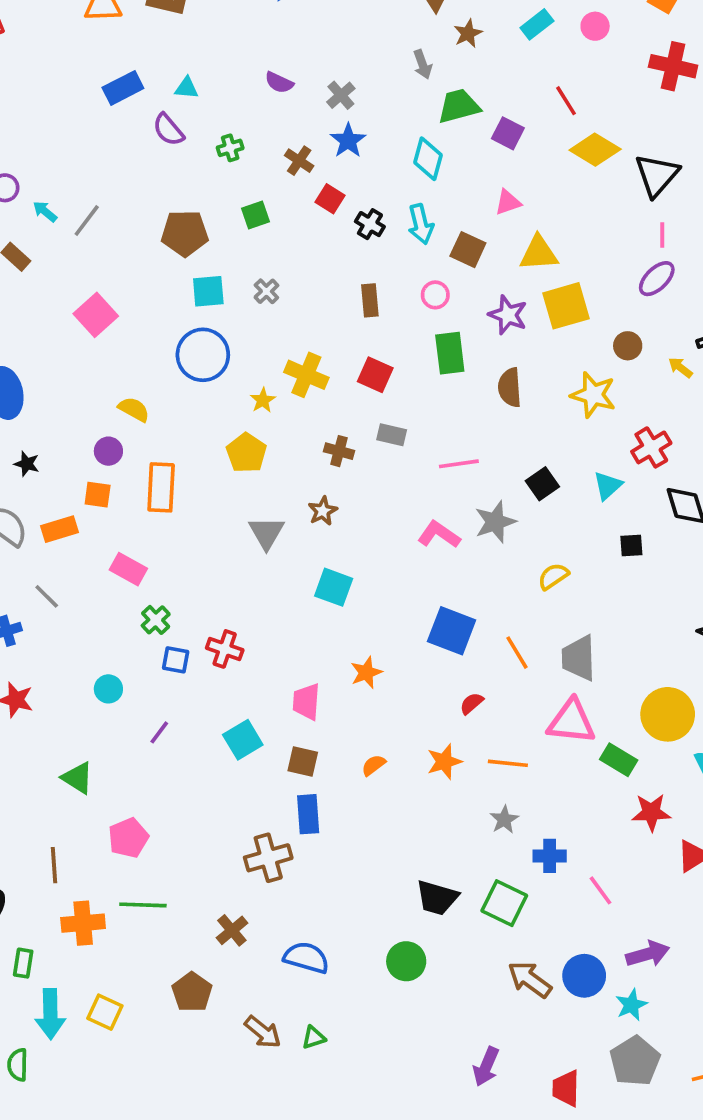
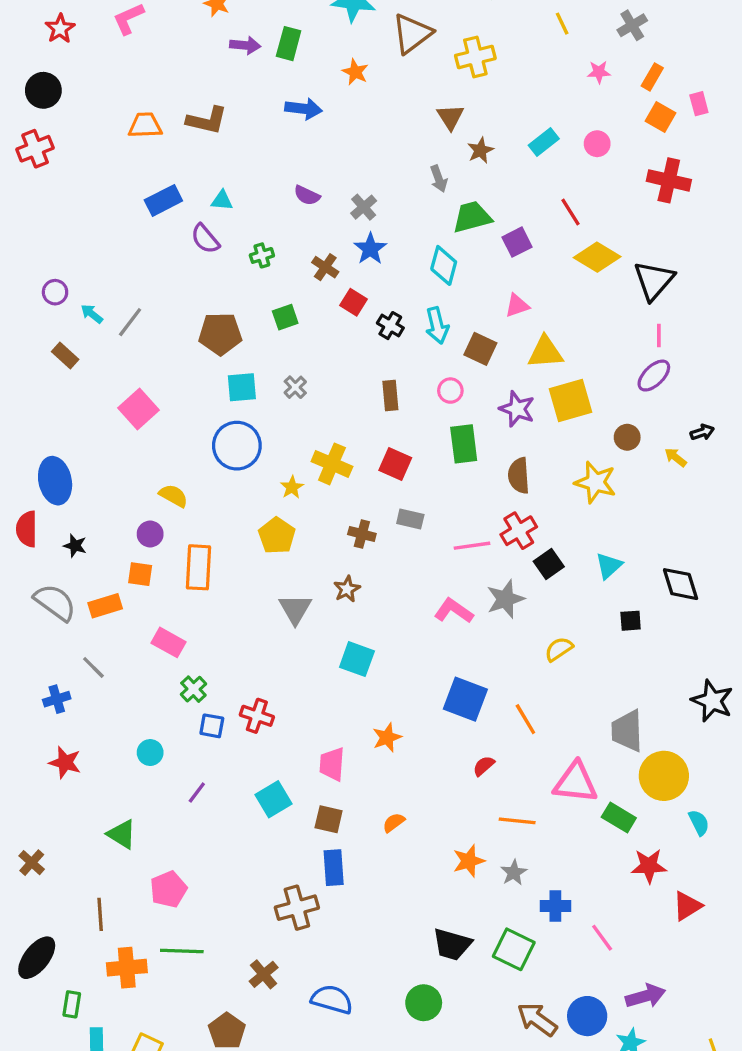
purple square: (508, 133) -> (517, 242), turned 36
red cross: (651, 447) -> (519, 531), moved
gray trapezoid: (579, 658) -> (627, 731), moved
orange star: (444, 762) -> (469, 861), moved

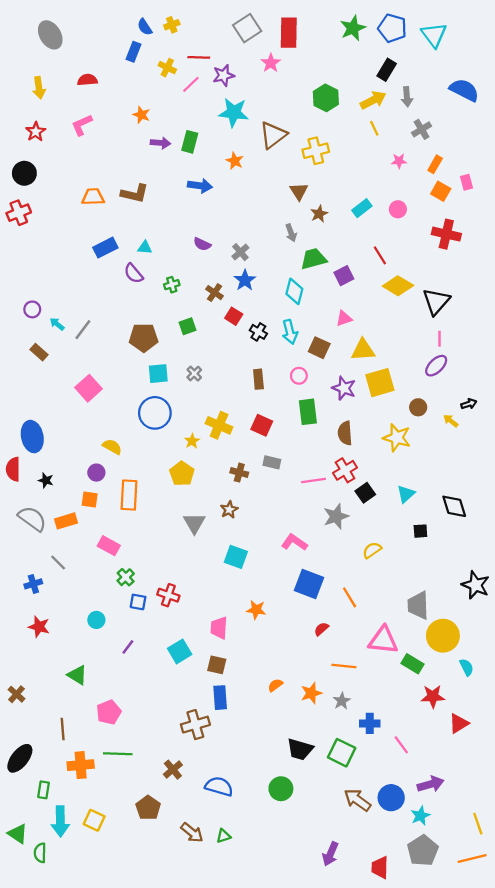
pink L-shape: (454, 611) -> (294, 542), moved
orange star: (387, 738) -> (256, 610), turned 30
orange semicircle: (394, 823) -> (275, 685), moved

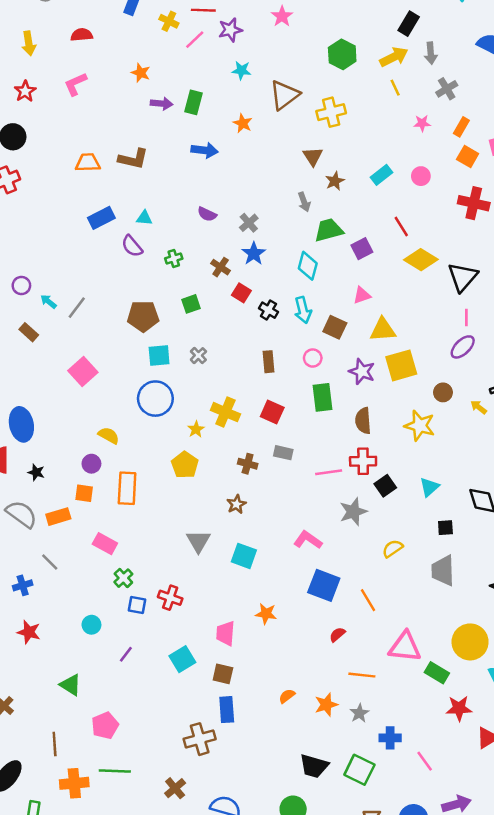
cyan star: (234, 113) -> (241, 70), size x0.6
red cross: (345, 470) -> (363, 461), turned 30
gray triangle: (194, 523) -> (198, 541), moved
gray trapezoid: (418, 605) -> (443, 571), moved

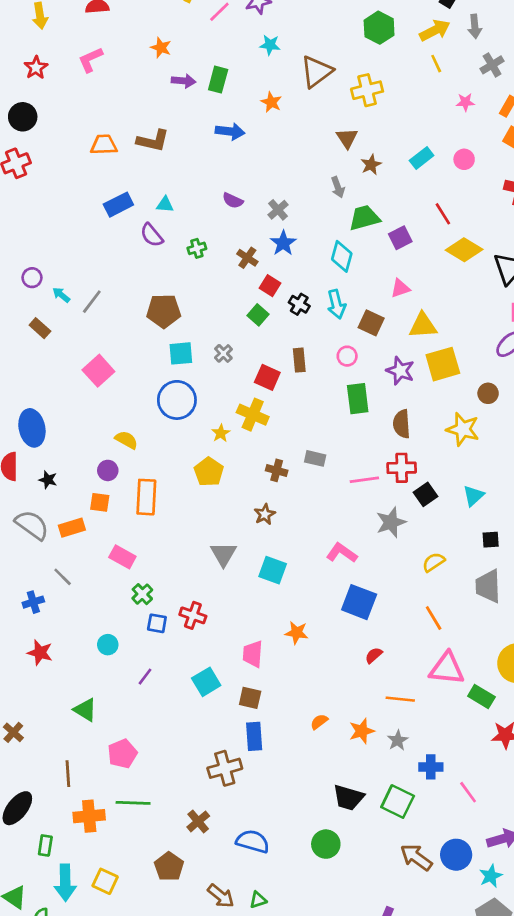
green square: (191, 304) -> (258, 315), moved, turned -30
red square: (272, 412) -> (267, 377), moved
orange line: (368, 600) -> (434, 618), moved

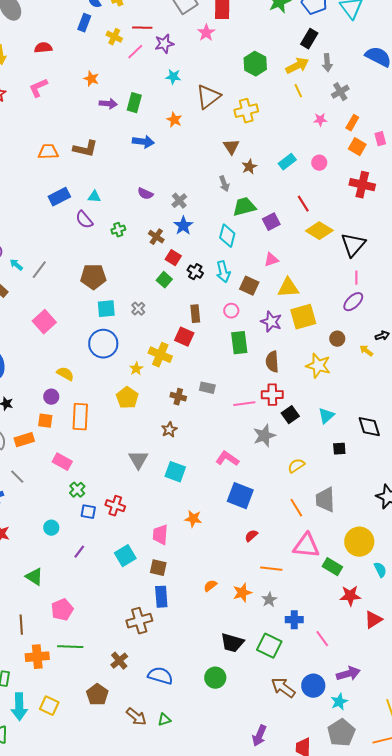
red square: (267, 377) -> (184, 337), moved
gray trapezoid: (488, 586) -> (325, 500), moved

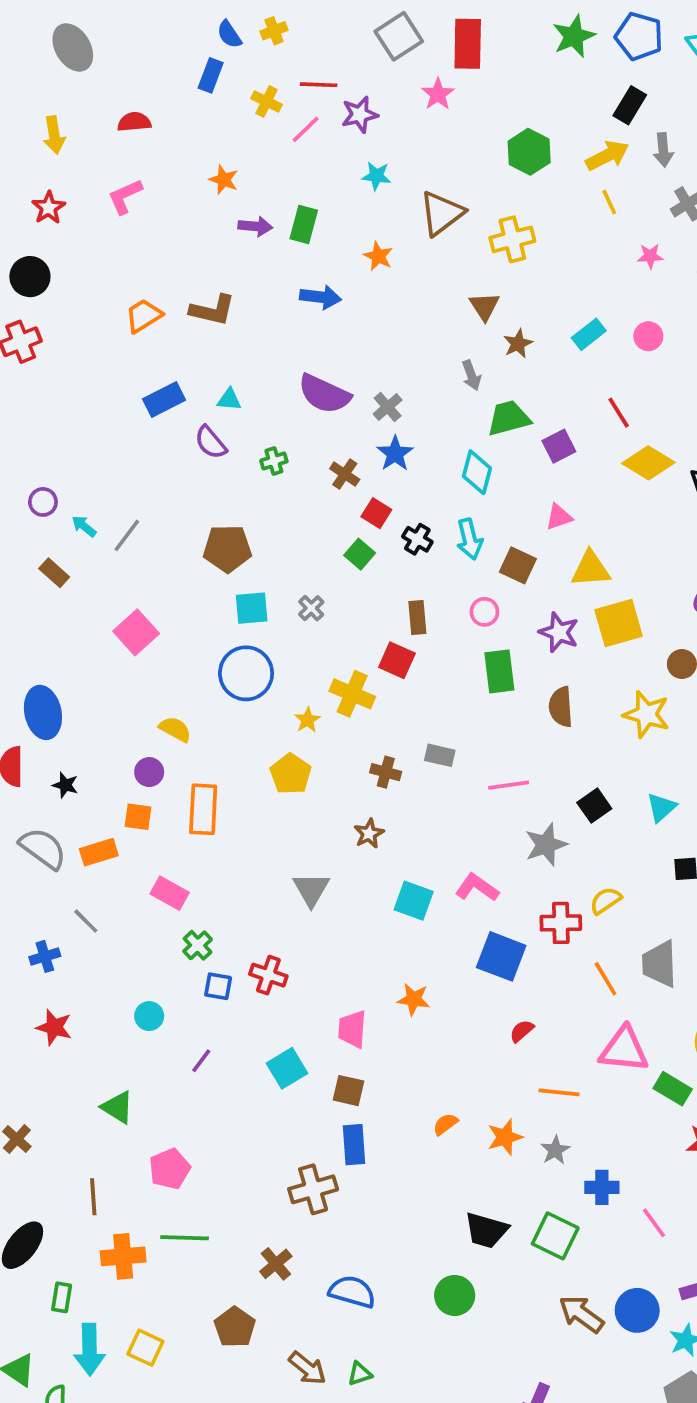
orange trapezoid: (48, 152) -> (144, 316), turned -30
purple semicircle: (145, 194) -> (324, 394), size x1.8
red cross: (272, 395) -> (561, 923), moved
cyan square: (175, 472) -> (414, 901), moved

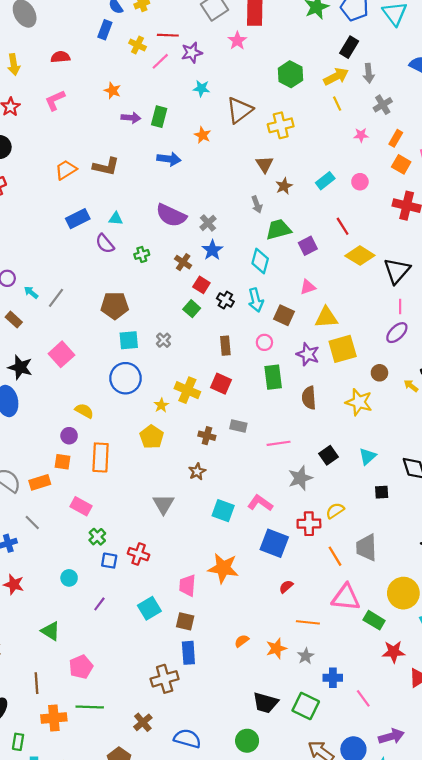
red square: (397, 660) -> (221, 384), moved
black star: (65, 785) -> (20, 367), moved, size x1.6
orange star: (414, 999) -> (223, 568), size x1.6

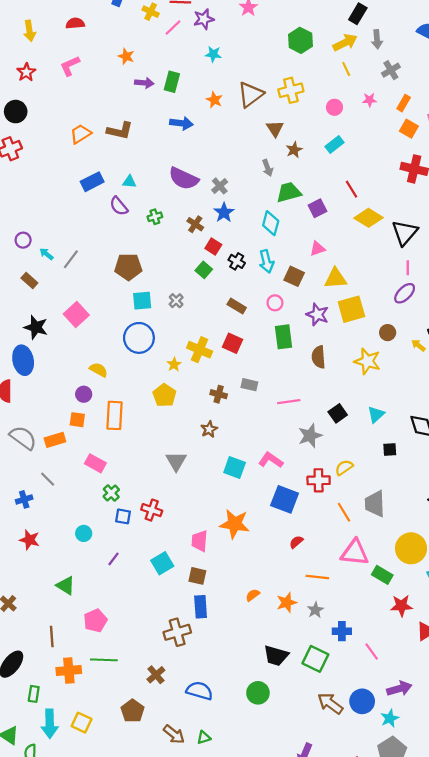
brown triangle: (239, 110) -> (251, 95), moved
pink circle: (360, 182) -> (334, 107), moved
brown rectangle: (225, 346) -> (237, 306), turned -54

